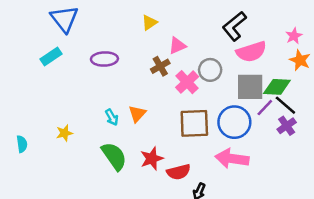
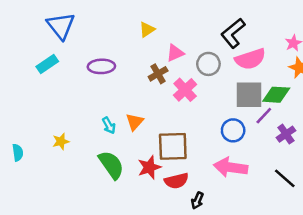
gray circle: (210, 70) -> (208, 64), moved
black line: (285, 105) -> (285, 178), moved
blue circle: (234, 122) -> (233, 130), size x0.7
brown square: (194, 123) -> (173, 146), moved

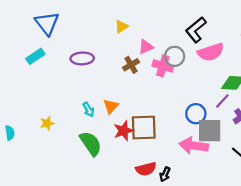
pink cross: (185, 90) -> (163, 66), moved, turned -30
gray square: (249, 95) -> (210, 131), moved
red star: (149, 167) -> (124, 131), moved
red semicircle: (176, 181) -> (146, 169), moved

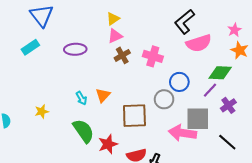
pink triangle: (146, 47) -> (115, 36), moved
gray circle: (175, 56) -> (164, 99), moved
blue circle: (196, 114) -> (179, 82), moved
red star: (124, 131) -> (108, 144), moved

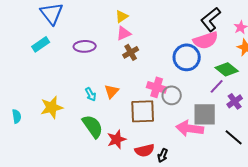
black L-shape: (184, 22) -> (211, 19), moved
pink cross: (153, 56) -> (157, 87), moved
green diamond: (220, 73) -> (227, 69), turned 35
blue circle: (179, 82) -> (187, 57), moved, size x1.4
yellow star: (42, 112) -> (52, 107), size x1.6

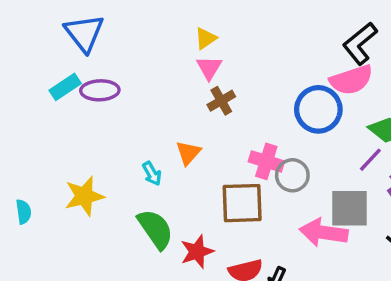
pink triangle: (124, 33) -> (209, 68), turned -35
purple ellipse: (85, 46) -> (100, 90), moved
orange triangle: (112, 91) -> (188, 153), moved

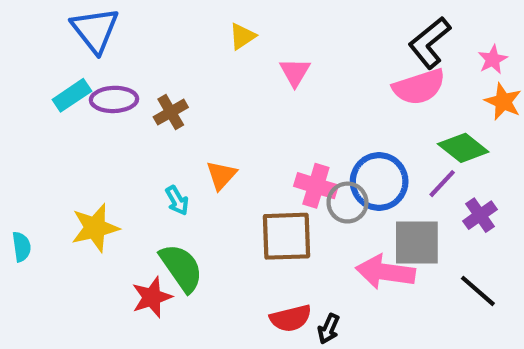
pink triangle: (209, 68) -> (295, 72), moved
brown cross: (221, 101) -> (171, 112), moved
blue circle: (318, 109) -> (379, 182), moved
red star: (197, 252) -> (152, 297), moved

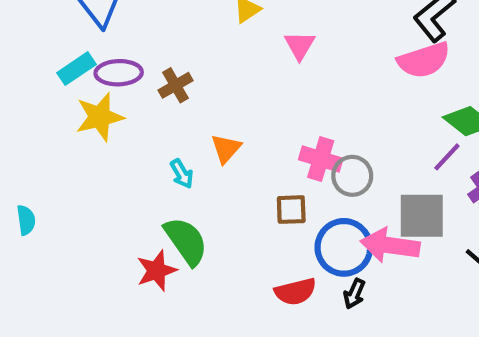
blue circle: (379, 182) -> (344, 247), moved
yellow star: (95, 228) -> (100, 117), moved
brown square: (286, 236) -> (291, 210), size x0.6
black arrow: (329, 329) -> (354, 294), moved

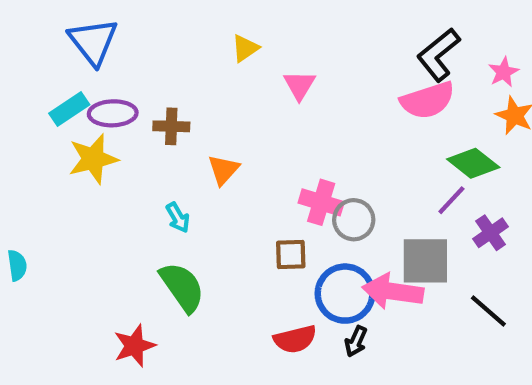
brown cross: (175, 85) -> (171, 126), turned 32
orange triangle: (226, 148) -> (223, 170), moved
red star: (157, 271) -> (134, 346), moved

